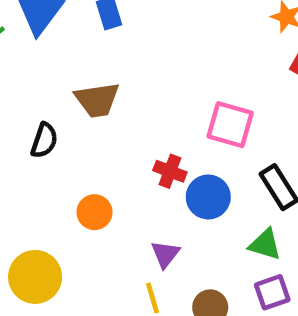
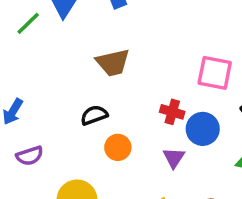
black semicircle: (44, 140) -> (94, 115), moved, turned -124
purple triangle: (165, 254) -> (174, 158), moved

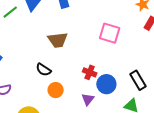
pink square: (215, 73) -> (110, 33), moved
black semicircle: (94, 115) -> (44, 70), turned -133

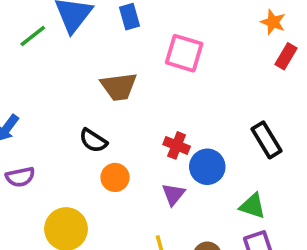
pink square: (110, 33) -> (184, 53), moved
black rectangle: (138, 80) -> (267, 140), moved

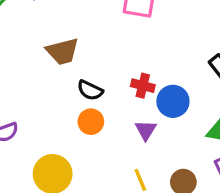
brown trapezoid: (119, 87) -> (63, 51), moved
black semicircle: (93, 141) -> (90, 90), moved

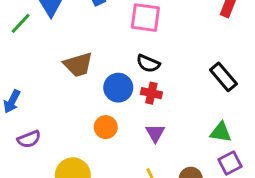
black semicircle: (90, 90) -> (148, 64), moved
blue circle: (173, 101) -> (118, 88), moved

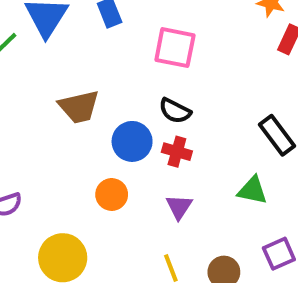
green triangle: (221, 132) -> (252, 190), moved

